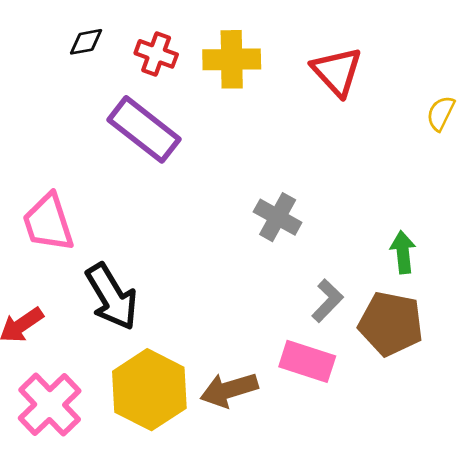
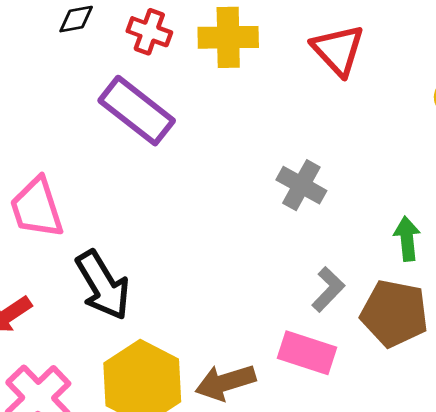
gray cross: (278, 217) -> (301, 185), moved

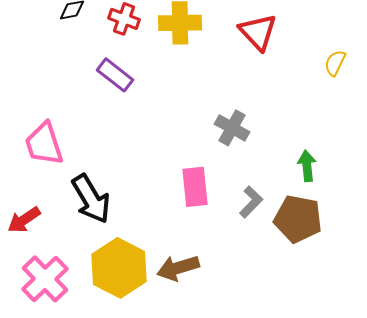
purple rectangle: (137, 111) -> (115, 75), size x0.7
pink rectangle: (307, 353) -> (195, 187), moved, turned 66

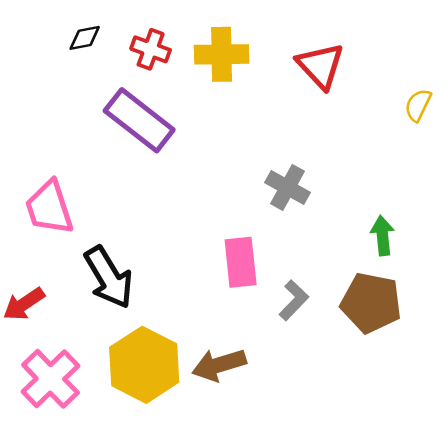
purple rectangle: (115, 75) -> (139, 120), size x1.5
gray L-shape: (251, 202) -> (294, 300), moved

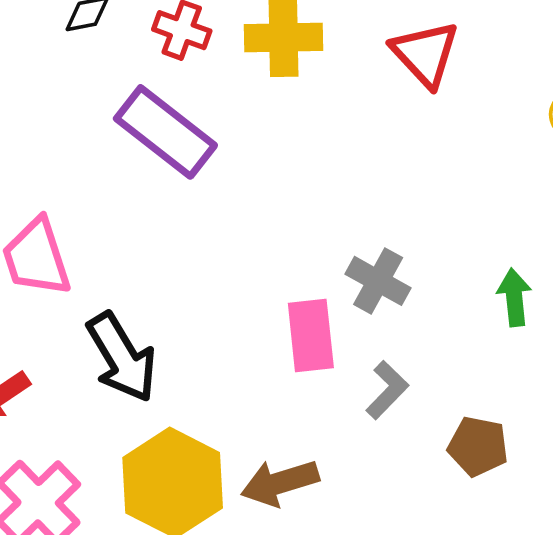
gray cross: (287, 187) -> (378, 281), moved
brown pentagon: (371, 303) -> (478, 446), moved, size x0.7

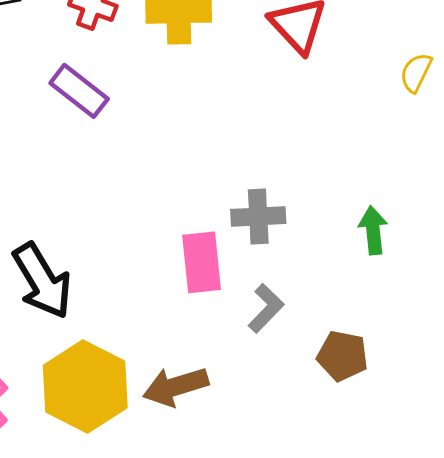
purple rectangle: (165, 132) -> (79, 91), size x0.7
gray cross: (378, 281) -> (258, 216), turned -32

